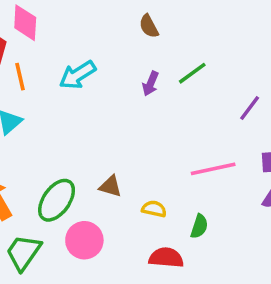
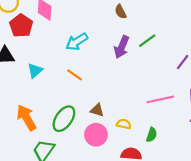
orange line: (20, 77) -> (75, 75), moved, turned -42
purple arrow: (151, 84) -> (122, 47), size x1.5
pink circle: (84, 240) -> (96, 135), moved

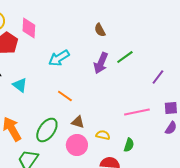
cyan triangle: (35, 71) -> (20, 85), turned -42
orange line: (75, 75) -> (65, 96), moved

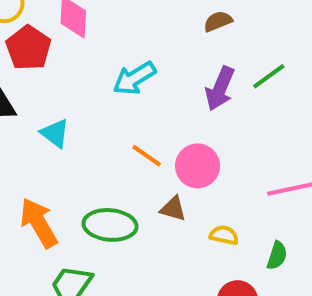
brown semicircle: (100, 30) -> (218, 21), turned 96
green ellipse: (47, 130) -> (110, 225), turned 60
pink circle: (77, 145) -> (198, 166), moved

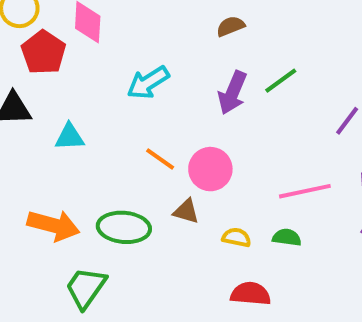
cyan triangle: (55, 133) -> (70, 137), turned -40
orange arrow: (39, 223) -> (54, 225), turned 135
green semicircle: (277, 256) -> (287, 237), moved, turned -100

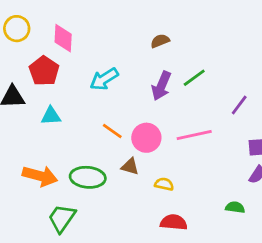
red pentagon: (43, 52) -> (44, 71), moved
pink line: (305, 191) -> (194, 135), moved
green semicircle: (287, 237) -> (235, 207), moved

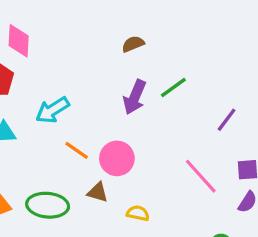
cyan arrow: (104, 79) -> (52, 110), moved
pink line: (194, 135) -> (201, 176), moved, turned 60

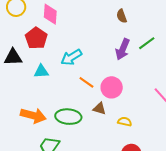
brown semicircle: (133, 44) -> (122, 16), turned -88

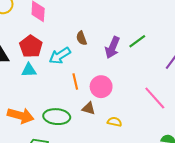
brown semicircle: (122, 16) -> (81, 38), moved
red pentagon: (36, 38) -> (31, 46), moved
orange line: (86, 82) -> (75, 82), turned 42

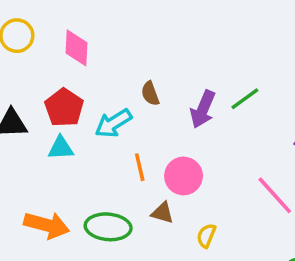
yellow semicircle: (115, 122) -> (206, 236), turned -80

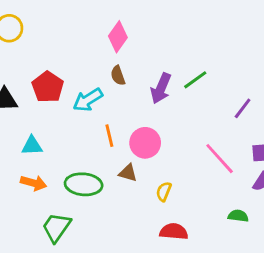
pink diamond: (76, 48) -> (118, 37), moved, turned 32
cyan triangle: (61, 148) -> (32, 146), moved
orange arrow: (47, 225) -> (33, 183), size x0.7

